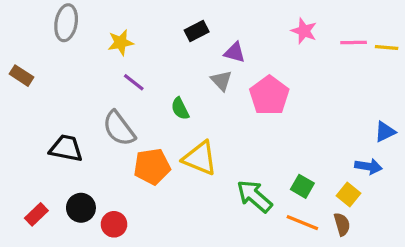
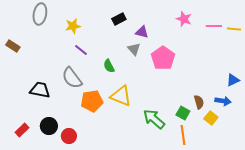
orange line: (302, 223) -> (183, 135), turned 60
brown semicircle: (342, 224) -> (199, 102), moved

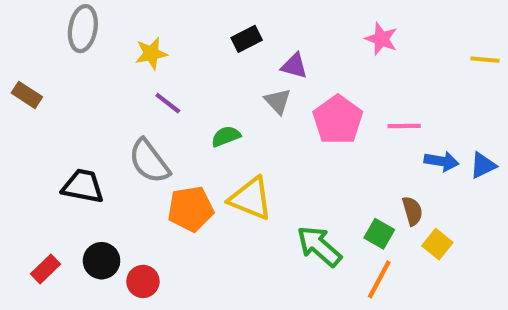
pink line: (214, 26) -> (404, 126), moved
green semicircle: (109, 66) -> (226, 136), turned 96
blue arrow: (223, 101) -> (441, 161), moved
orange line: (183, 135) -> (379, 279), turned 36

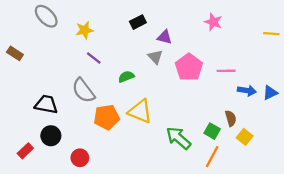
gray ellipse: (83, 29) -> (46, 16), turned -55
black circle: (102, 261) -> (51, 136), moved

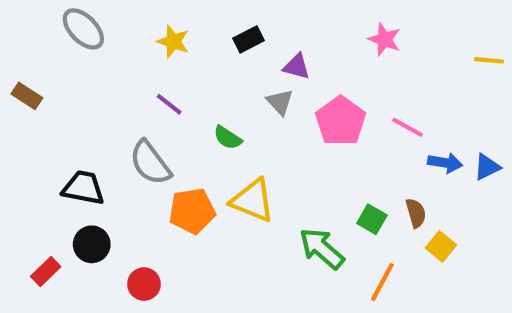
yellow star: (84, 30) -> (173, 41), moved, turned 30
pink line: (226, 71) -> (407, 127), turned 30
green semicircle: (126, 77) -> (228, 138), turned -126
green square: (212, 131) -> (372, 219), moved

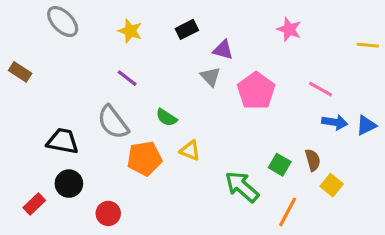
pink line: (407, 127) -> (321, 89), moved
green semicircle: (228, 138) -> (166, 118), moved
yellow triangle: (253, 200) -> (190, 151), size x0.6

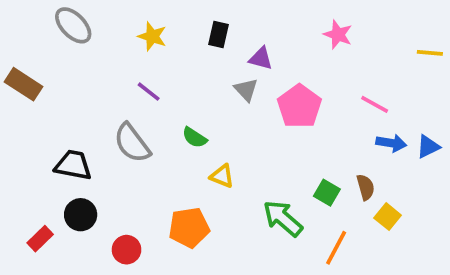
black rectangle: (187, 29) -> (218, 35), turned -50
brown rectangle: (20, 72) -> (24, 84), size x1.4
orange pentagon: (144, 158) -> (189, 228), moved

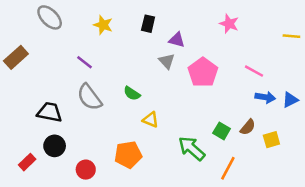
brown rectangle: (24, 84) -> (16, 57), turned -75
purple line: (149, 92) -> (84, 62), moved
brown semicircle: (366, 187) -> (248, 127), turned 56
yellow square: (388, 217) -> (271, 140), moved, turned 35

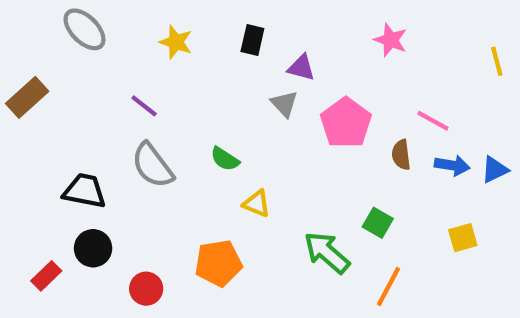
yellow line: (291, 36) -> (497, 61), turned 70
brown semicircle: (248, 127) -> (401, 155), moved, turned 133

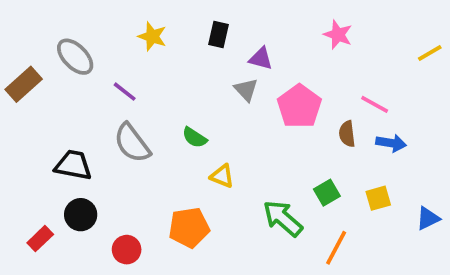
gray ellipse: (85, 29) -> (75, 57), moved
yellow line: (497, 61) -> (430, 53), turned 75
blue triangle: (495, 170) -> (428, 218), moved
green square: (378, 223) -> (327, 193), turned 30
yellow square: (463, 238) -> (378, 198), moved

